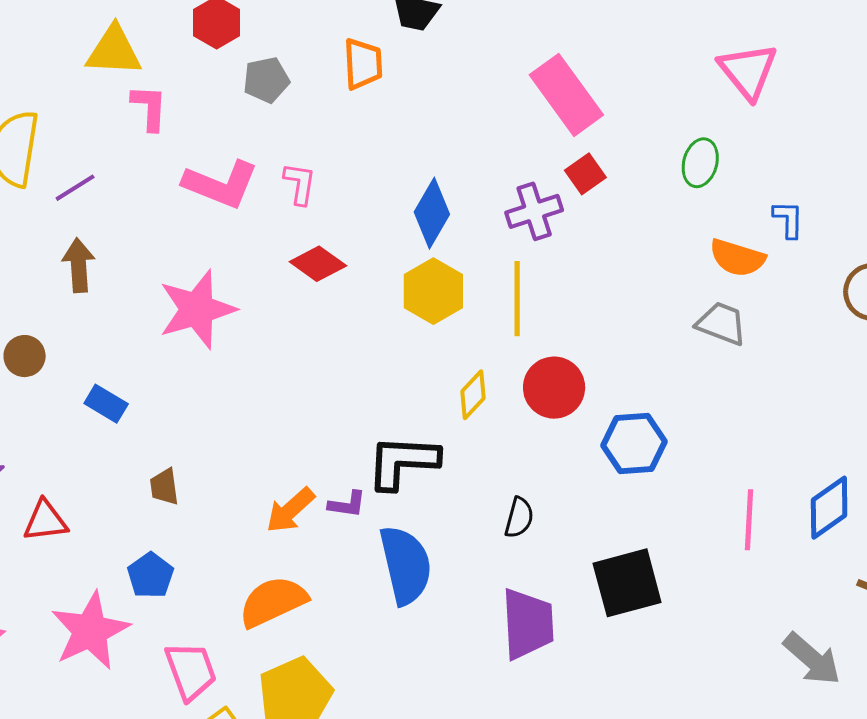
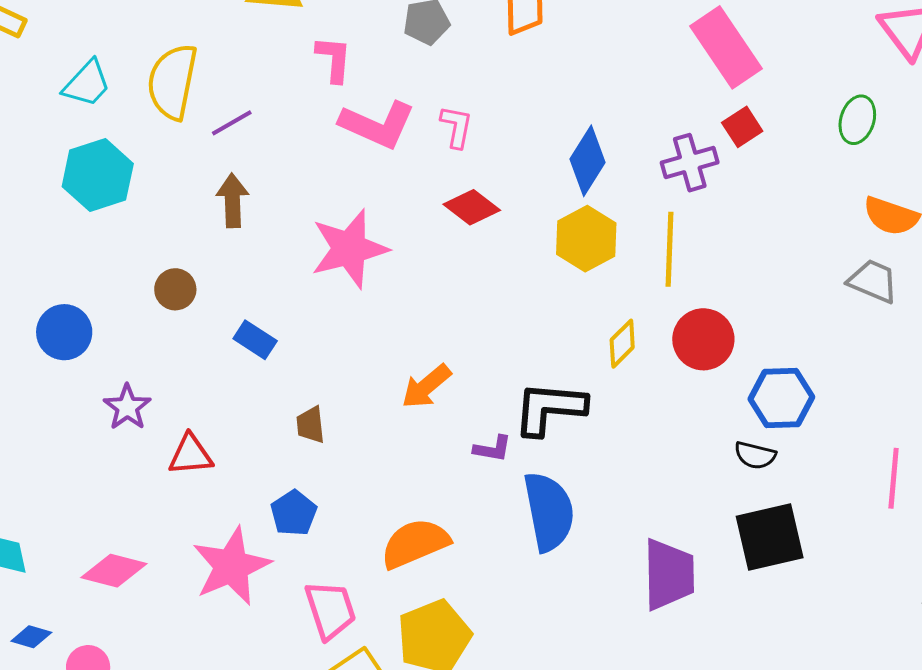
pink L-shape: (149, 108) -> (334, 59), moved
orange arrow: (290, 510) -> (426, 386), moved
black semicircle: (519, 518) -> (755, 455), moved, turned 87

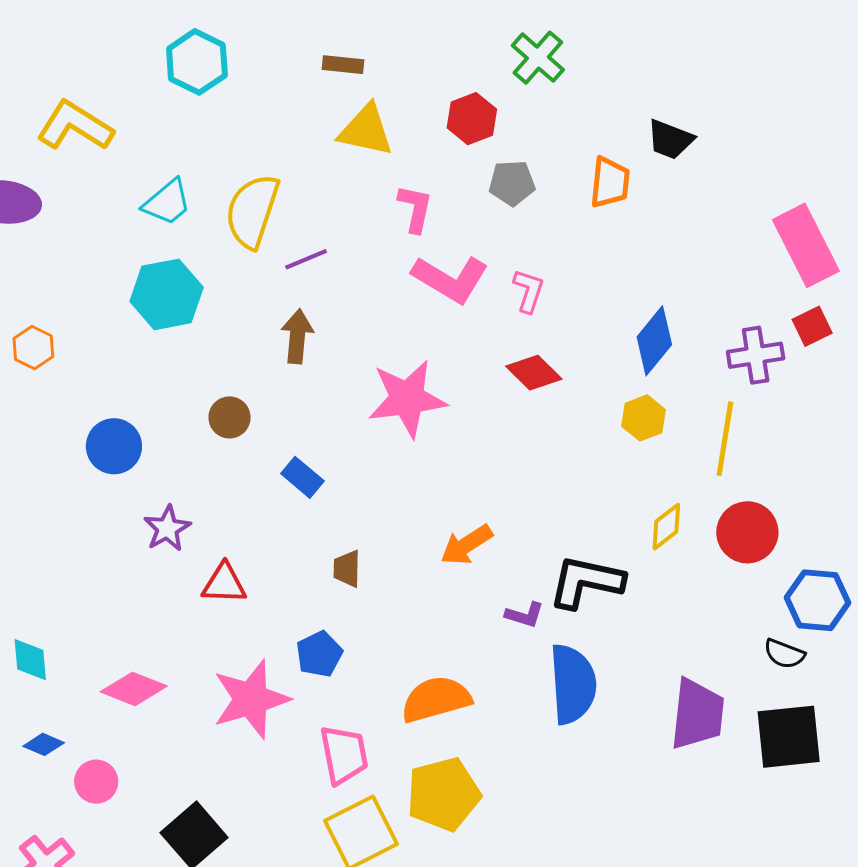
yellow hexagon: (586, 239) -> (644, 418), size x0.7
purple trapezoid: (669, 574) -> (697, 714), moved

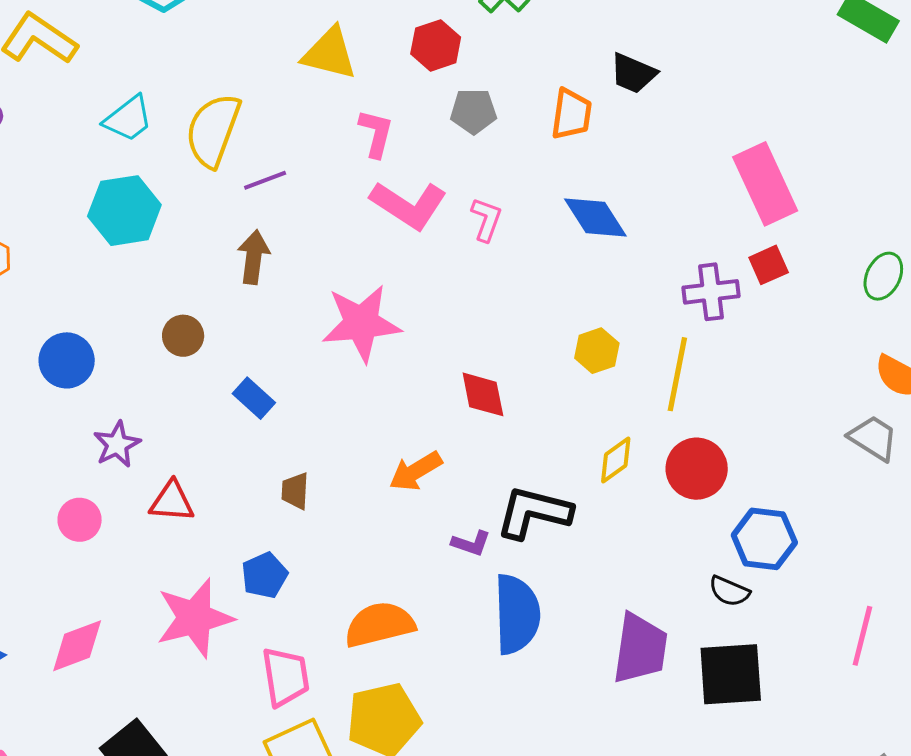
blue diamond: (654, 341) -> (595, 218), moved, turned -74
red diamond: (534, 373) -> (483, 394), moved, turned 32
pink diamond: (134, 689) -> (77, 646), moved, turned -44
pink circle: (96, 782) -> (80, 520), moved

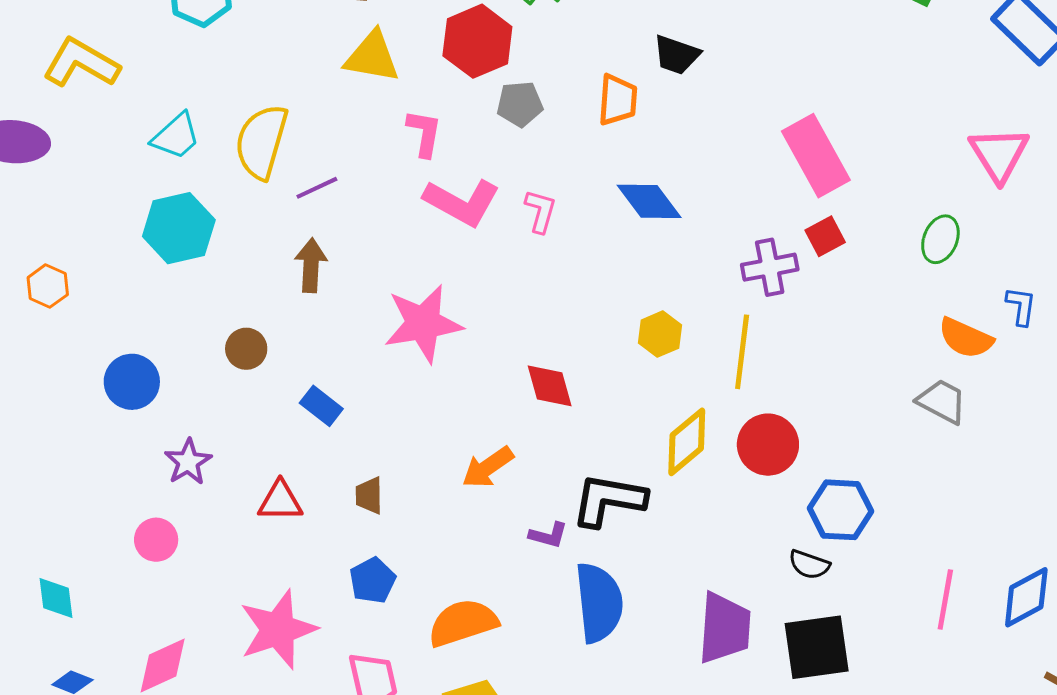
red hexagon: (436, 45) -> (477, 41), size x1.4
yellow diamond: (616, 460) -> (687, 442), size x1.4
red triangle: (172, 502) -> (280, 501), moved
blue pentagon: (264, 575) -> (373, 580), moved

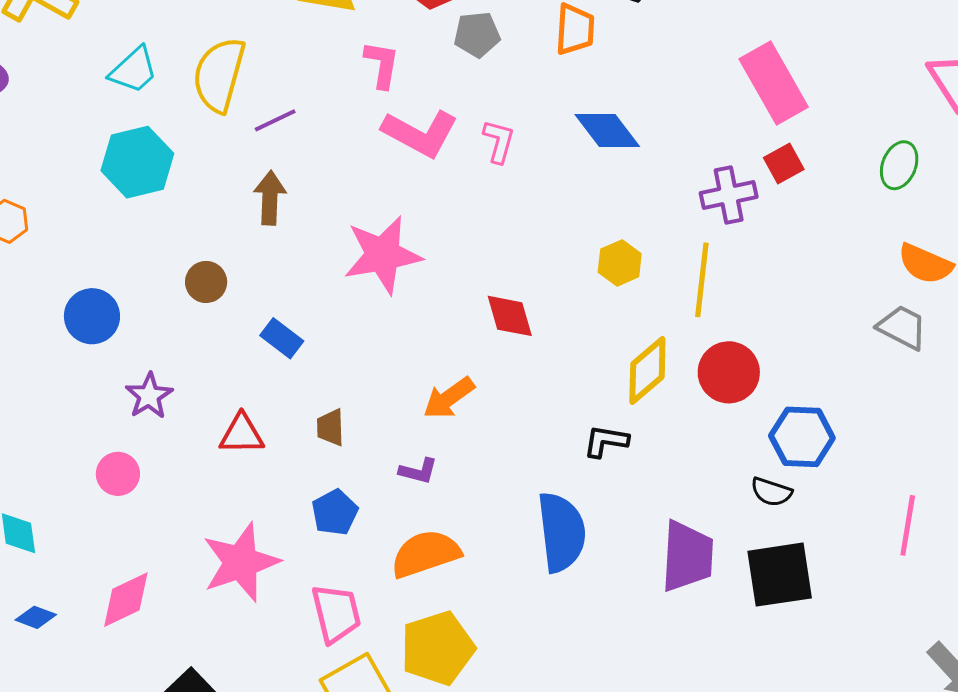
black L-shape: (609, 500) -> (606, 441), moved, size x0.6
purple L-shape: (548, 535) -> (418, 471), moved

